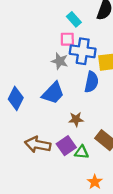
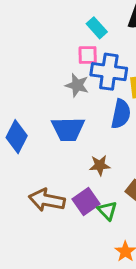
blue trapezoid: (53, 93) -> (68, 129), turned 45
green triangle: (82, 152) -> (107, 211), turned 40

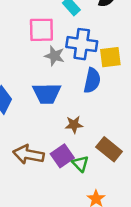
pink square: (88, 55) -> (41, 30), moved, size x1.5

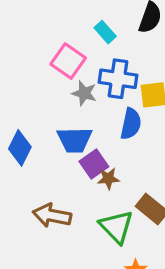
pink square: (41, 30) -> (68, 61), turned 36
purple square: (62, 156) -> (94, 164), moved
green triangle: (80, 164) -> (116, 227), size x1.6

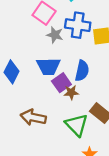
blue semicircle: (131, 124) -> (82, 71), moved

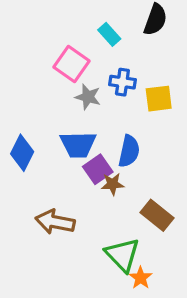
blue cross: (78, 25) -> (122, 82), size x0.7
green triangle: (77, 125) -> (122, 255), moved

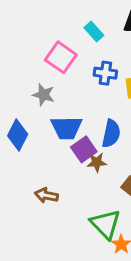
gray star: (88, 97) -> (43, 95), moved
brown arrow: (55, 222) -> (46, 195), size x0.7

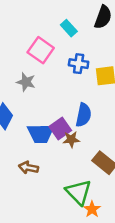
blue trapezoid: (67, 128) -> (41, 133), moved

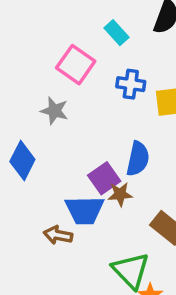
blue trapezoid: (41, 133) -> (85, 210), moved

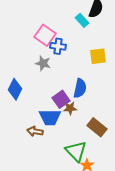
cyan rectangle: (117, 33) -> (82, 20), moved
blue cross: (131, 84) -> (58, 46), moved
gray star: (54, 111) -> (43, 63), moved

